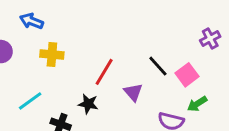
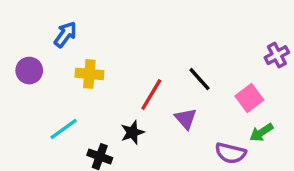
blue arrow: (32, 21) -> (65, 34), turned 105
black line: (158, 66) -> (200, 79), moved
black star: (88, 104) -> (132, 132), turned -30

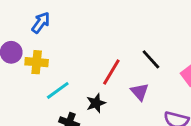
yellow cross: (89, 74) -> (37, 62), moved
cyan line: (64, 129) -> (58, 90), moved

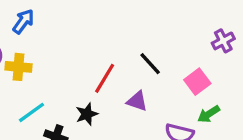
cyan line: (58, 90) -> (31, 112), moved
purple triangle: (140, 92) -> (137, 101), turned -30

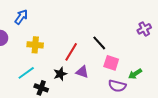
yellow cross: (18, 67) -> (35, 45), moved
pink square: (197, 82) -> (111, 63), moved, turned -35
purple triangle: (137, 101) -> (82, 72), moved

